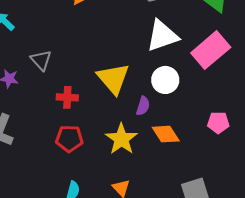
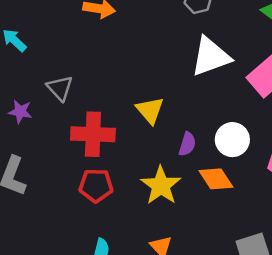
yellow triangle: (113, 79) -> (150, 110), size x0.7
white circle: (165, 80) -> (232, 140), moved
red cross: (67, 97) -> (93, 134), size x1.6

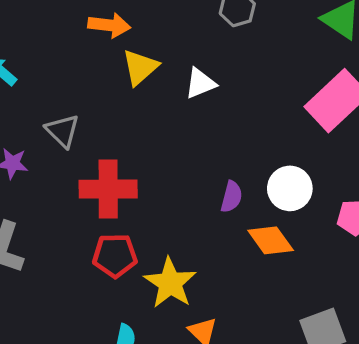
white triangle: (211, 57) -> (200, 83), moved, size x0.6
yellow triangle: (150, 110) -> (140, 67), moved, turned 32
yellow star: (161, 185) -> (170, 283), moved

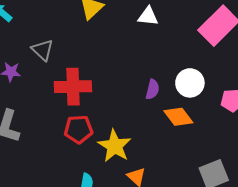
white triangle: (200, 83) -> (148, 16), moved, turned 30

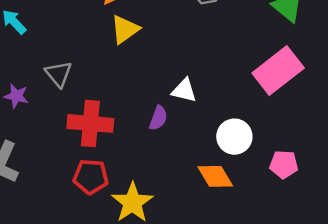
white triangle: (148, 16) -> (184, 91), moved
purple semicircle: (152, 89) -> (158, 118), moved

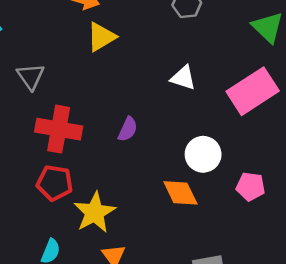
white triangle: (184, 91) -> (183, 78), moved

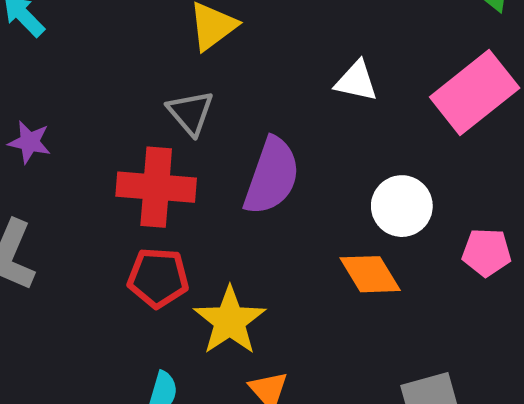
gray triangle: (31, 76) -> (191, 113), moved
purple semicircle: (128, 129) -> (272, 176), size x1.8

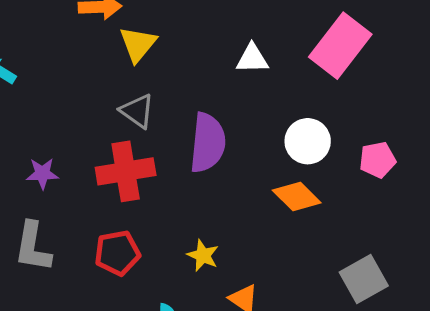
purple star: (29, 142) -> (42, 173), moved
red pentagon: (158, 278) -> (117, 253), moved
yellow star: (230, 321) -> (203, 255), size x0.6

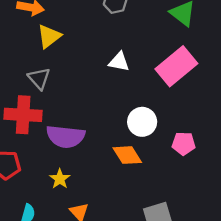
purple semicircle: (208, 143) -> (65, 136), moved, turned 78

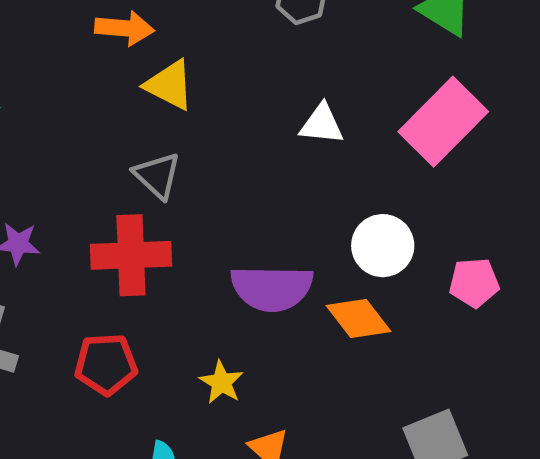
yellow triangle: (49, 36) -> (169, 85), turned -50
purple semicircle: (65, 136) -> (272, 288), moved

